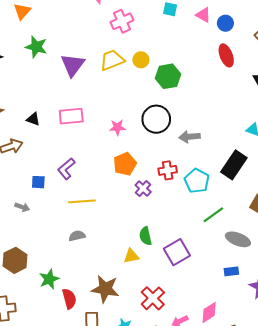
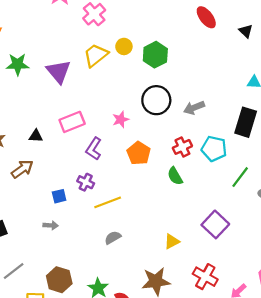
purple L-shape: (66, 169) -> (94, 149), moved
purple cross: (143, 189) -> (86, 182), moved
green semicircle: (145, 236) -> (175, 176), moved

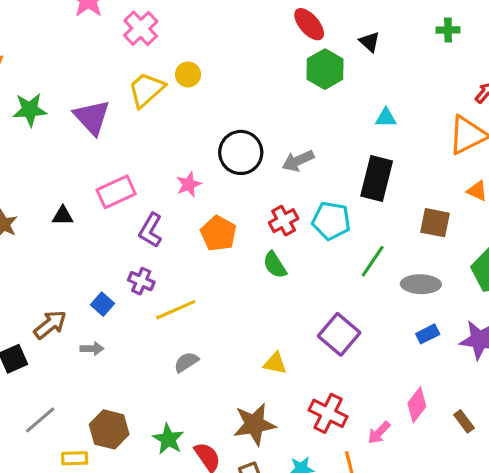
green hexagon: (155, 55) -> (325, 69), moved
brown arrow: (22, 169) -> (50, 325), moved
blue square: (59, 196) -> (102, 304), turned -32
yellow triangle: (172, 241) -> (275, 363), turned 42

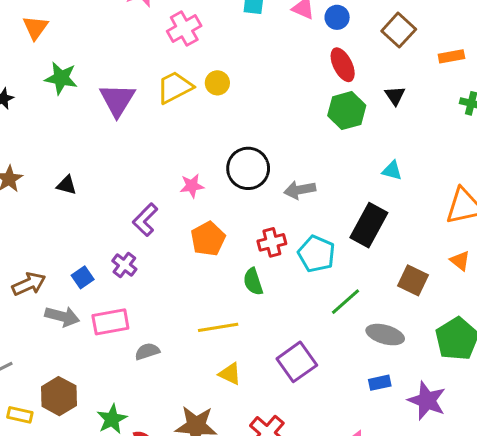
pink rectangle: (116, 192) -> (110, 322), moved
yellow line: (176, 310) -> (218, 327), moved
gray arrow: (92, 349) -> (62, 316), size x1.5

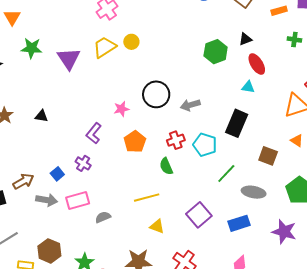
red ellipse: (343, 65) -> (257, 64), moved
black triangle: (395, 96) -> (245, 39), turned 48
blue rectangle: (380, 383) -> (239, 223), moved, size x1.5

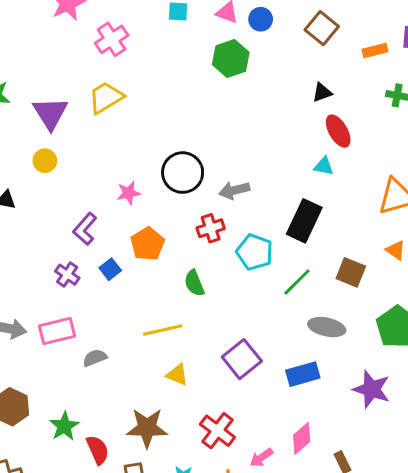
yellow circle: (131, 42) -> (45, 161), moved
green hexagon: (216, 52) -> (231, 59), moved
red cross: (176, 140) -> (211, 228), moved
green line: (226, 173) -> (297, 282), moved
blue square: (57, 174) -> (110, 269), moved

